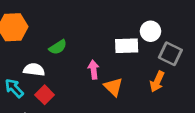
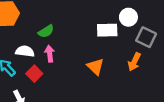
pink arrow: (94, 70) -> (50, 54), moved

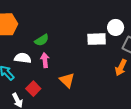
orange triangle: (95, 67) -> (67, 80), moved
red square: (34, 74) -> (33, 89), moved

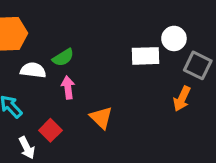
white semicircle: (23, 58) -> (33, 70), moved

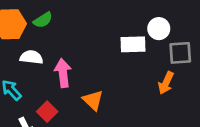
green semicircle: (63, 57) -> (43, 20), moved
gray square: (198, 65) -> (180, 53), turned -30
pink arrow: (68, 88) -> (63, 73), size x1.4

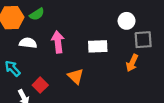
white rectangle: (133, 44) -> (98, 46), moved
pink arrow: (63, 73) -> (58, 42), moved

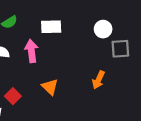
white rectangle: (98, 46) -> (51, 27), moved
orange arrow: (132, 63) -> (98, 80), moved

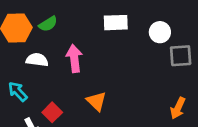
white rectangle: (51, 27) -> (116, 23), moved
orange arrow: (98, 80) -> (178, 108), moved

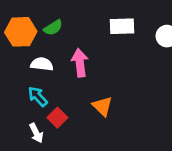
cyan arrow: (18, 92) -> (38, 96), moved

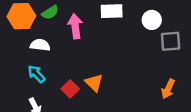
pink arrow: (80, 63) -> (75, 26), moved
red square: (57, 118) -> (70, 89), moved

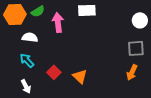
white circle: (152, 20) -> (140, 20), moved
gray square: (171, 41) -> (136, 48), moved
orange triangle: (94, 83) -> (80, 76), moved

